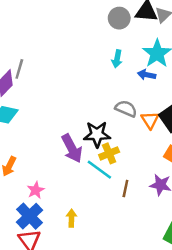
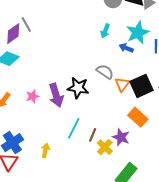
gray line: (19, 69) -> (26, 24), turned -56
yellow cross: (109, 153) -> (105, 147), moved, turned -35
cyan line: (99, 170) -> (74, 128), moved, turned 70
pink star: (36, 190) -> (33, 96), moved

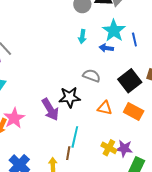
orange triangle: (122, 84) -> (105, 108), moved, turned -42
pink star: (33, 96) -> (14, 118), moved, size x1.5
brown line: (93, 135) -> (68, 153), moved
purple star: (121, 137) -> (124, 148), moved

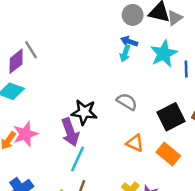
blue arrow: (106, 48) -> (129, 41), moved
black star: (70, 97) -> (84, 112), moved
cyan line: (75, 137) -> (78, 159), moved

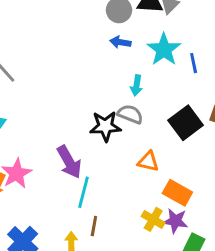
cyan arrow: (125, 53) -> (137, 85), moved
black star: (84, 112) -> (105, 126), moved
orange rectangle: (168, 154) -> (177, 193), moved

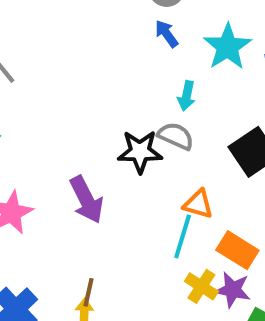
blue arrow: (120, 42) -> (167, 34), turned 42
cyan line: (84, 192) -> (183, 236), moved
brown line: (94, 226) -> (89, 292), moved

